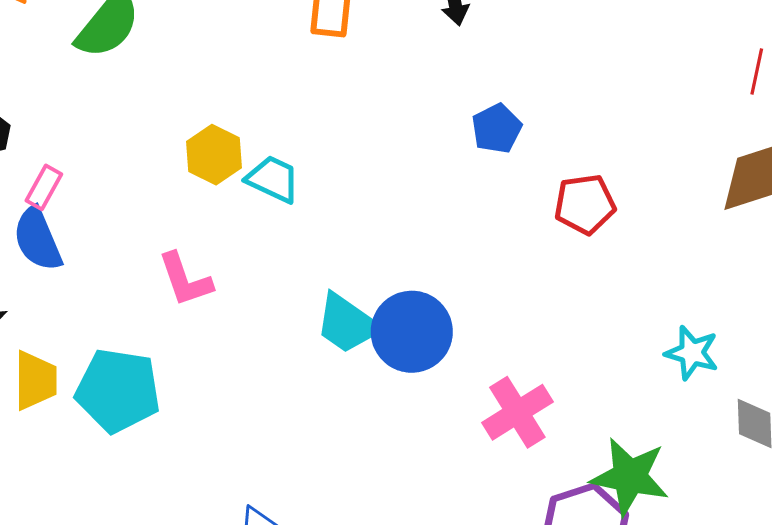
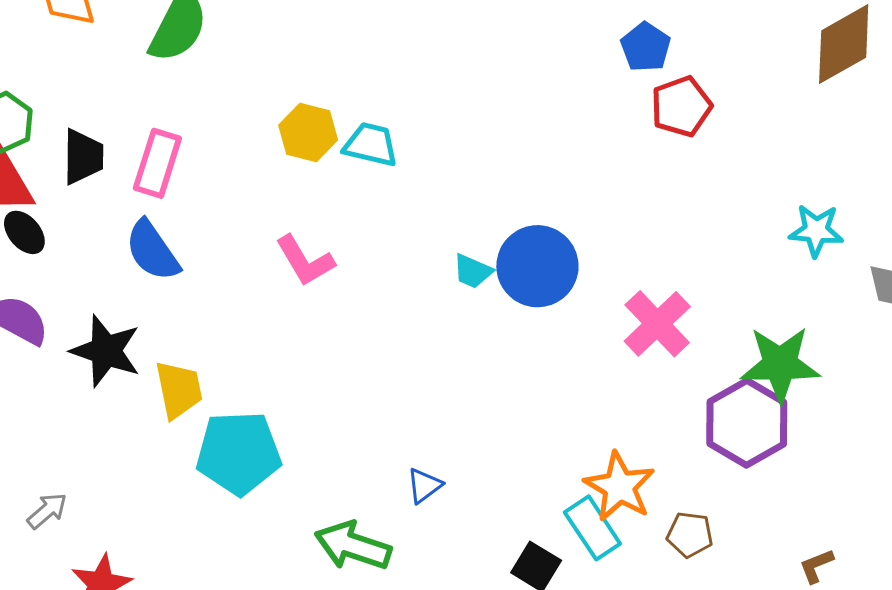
blue pentagon: (497, 128) -> (646, 47), moved
pink rectangle: (44, 187) -> (157, 163), moved, size x1.5
cyan trapezoid: (347, 324) -> (473, 271), size x0.6
cyan pentagon: (118, 390) -> (239, 453), moved

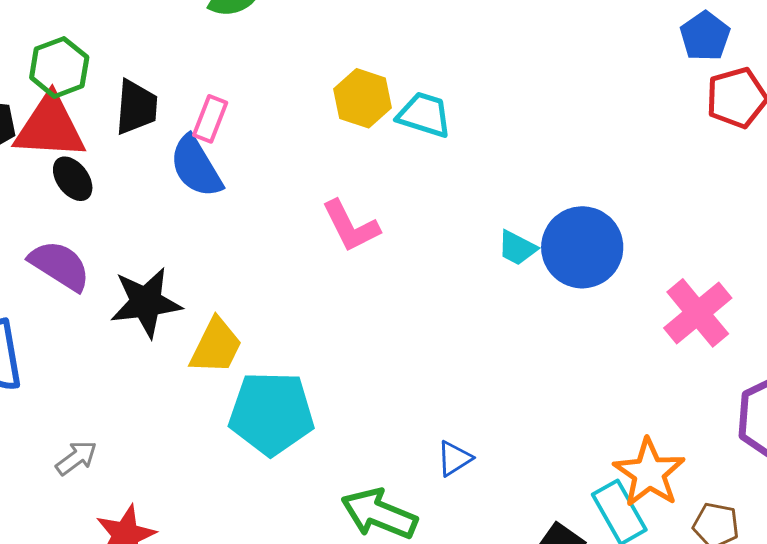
pink rectangle: (157, 163) -> (210, 119), size x0.7
blue semicircle: (152, 251) -> (196, 167), moved
black star: (106, 351) -> (146, 302), turned -30
yellow trapezoid: (179, 390) -> (216, 346), turned 34

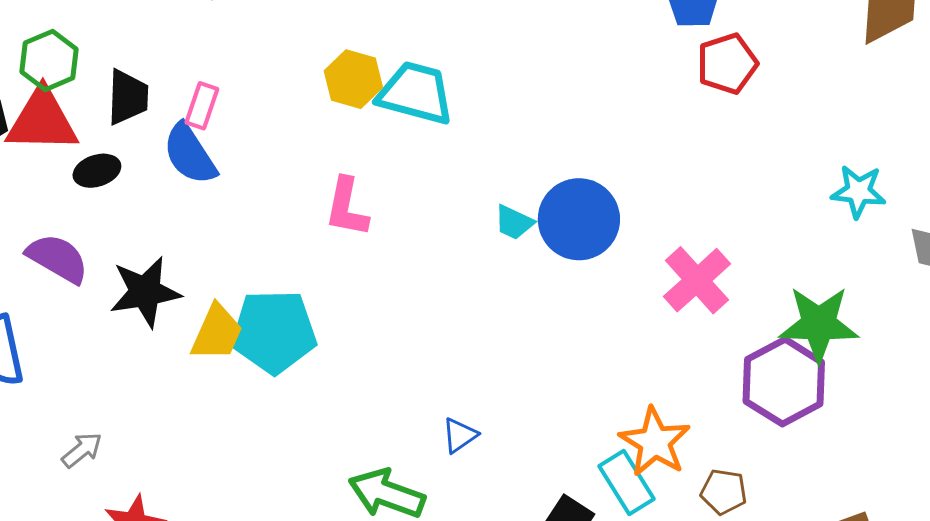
cyan trapezoid: (424, 115) -> (416, 93), size x1.4
black ellipse: (73, 179) -> (97, 171), moved, turned -69
pink L-shape: (351, 226) -> (347, 207), turned 40
cyan pentagon: (271, 413) -> (274, 332), moved

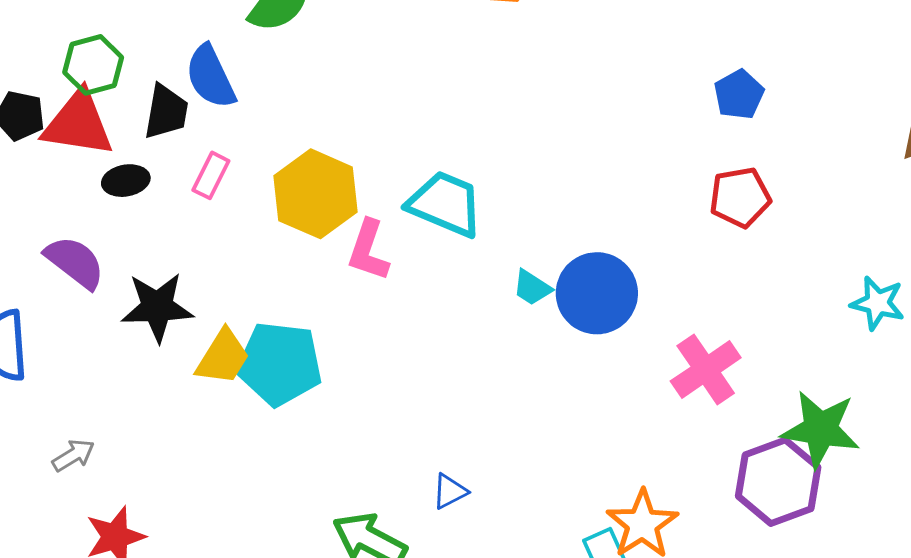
red pentagon: (727, 64) -> (740, 197), moved
yellow hexagon: (353, 79) -> (316, 194), moved, size x1.5
cyan trapezoid: (416, 93) -> (445, 204), moved
pink rectangle: (202, 106) -> (211, 175), moved
blue semicircle: (190, 154) -> (210, 77), moved

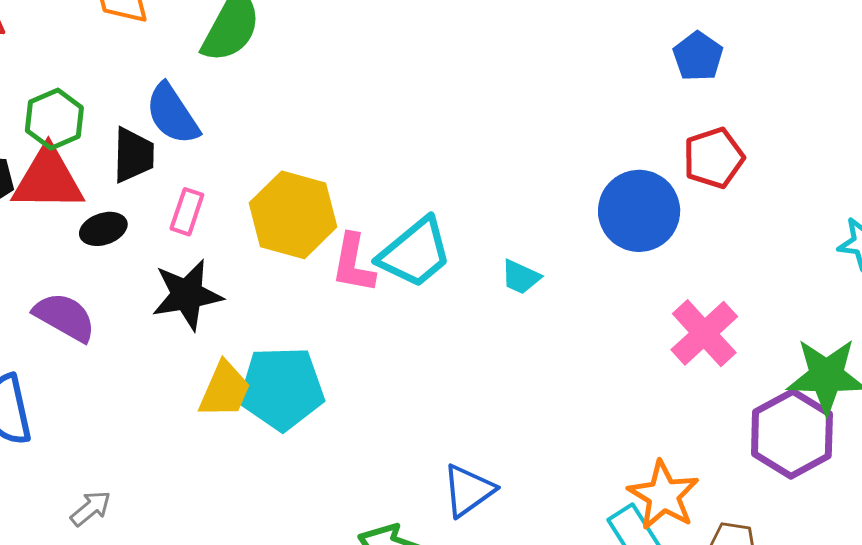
cyan trapezoid: (445, 204) -> (415, 253), moved, turned 126
blue circle: (597, 293) -> (639, 211), moved
black star: (157, 307) -> (187, 295), moved
blue triangle: (450, 491) -> (468, 490), size x1.5

